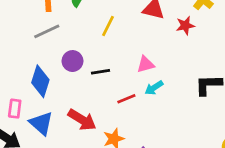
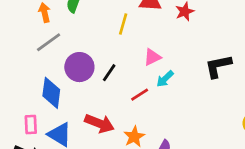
yellow line: (108, 26) -> (123, 24), moved
purple circle: (72, 61) -> (79, 67), size x1.4
black line: (100, 72) -> (109, 73), turned -36

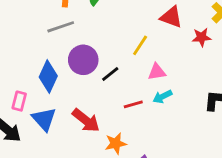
yellow line: (123, 24) -> (140, 45), moved

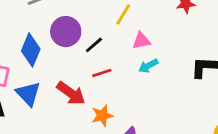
red line: (133, 104) -> (102, 73), moved

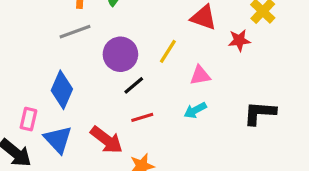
purple circle: (66, 32) -> (120, 54), moved
pink triangle: (141, 41) -> (200, 75), moved

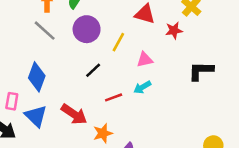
gray line: (75, 32) -> (45, 31), turned 65
purple circle: (120, 54) -> (87, 29), moved
black L-shape: (260, 113) -> (201, 71), moved
red line: (142, 117) -> (114, 97), moved

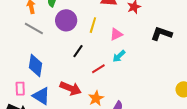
black L-shape: (201, 71) -> (162, 34), turned 30

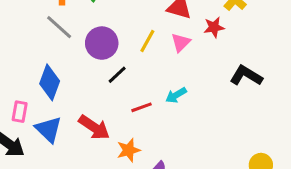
purple circle: (66, 20) -> (102, 43), moved
pink triangle: (116, 34) -> (181, 42), moved, turned -32

